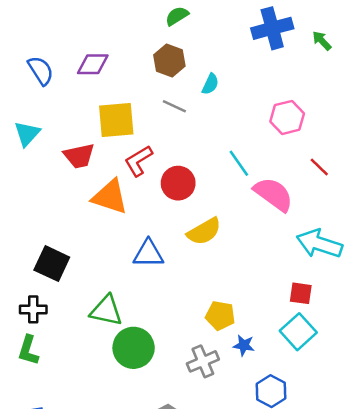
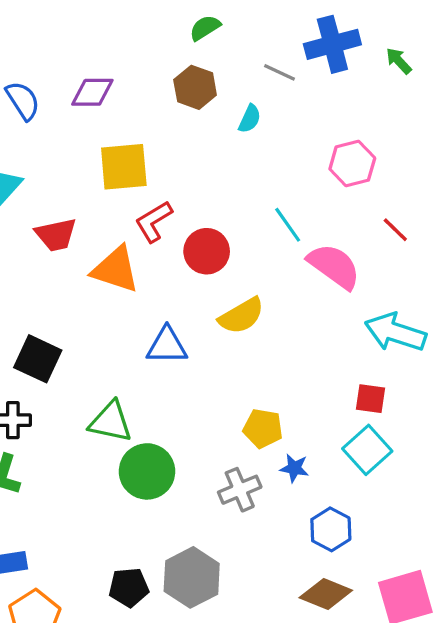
gray line: (174, 106) -> (279, 72), moved
red trapezoid: (79, 156) -> (56, 235), moved

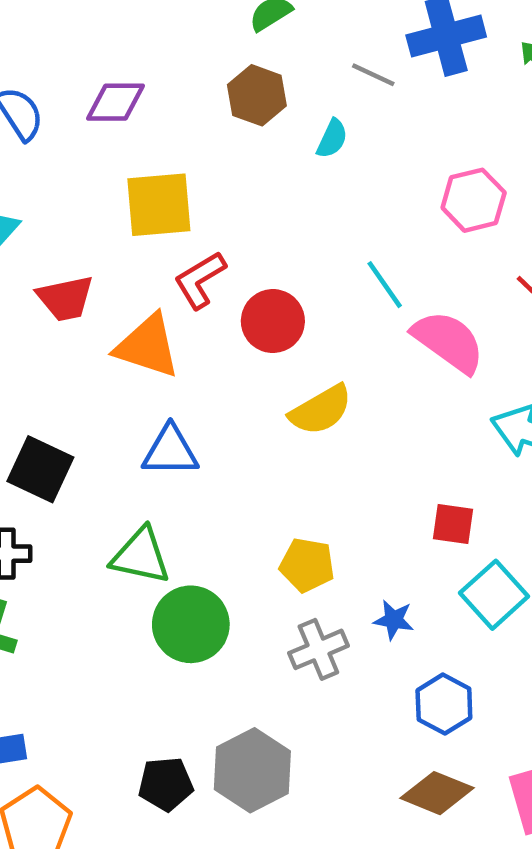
blue triangle: (167, 346) -> (170, 451), moved
red square: (371, 399) -> (453, 524), moved
yellow pentagon: (263, 428) -> (307, 565), moved

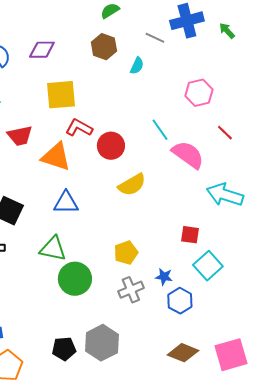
red L-shape: (200, 280) -> (79, 128), turned 60
yellow pentagon: (307, 565) -> (126, 253), turned -30
blue hexagon: (444, 704) -> (180, 301), moved

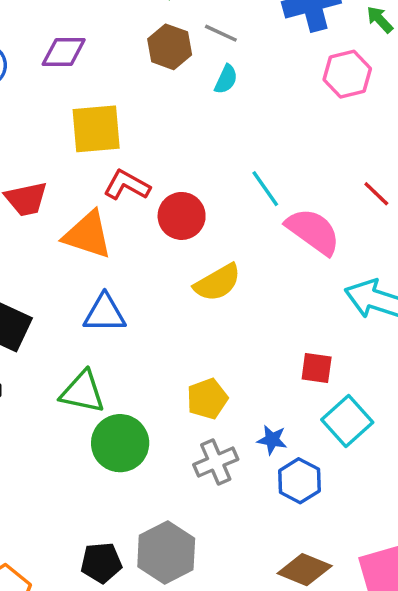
gray line: (155, 38) -> (221, 33), moved
pink hexagon: (199, 93) -> (347, 74), moved

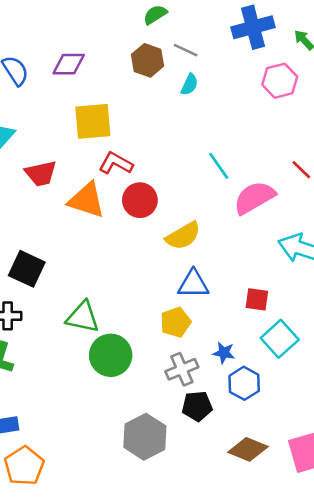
red circle: (182, 216) -> (140, 200), moved
pink semicircle: (313, 231) -> (254, 198), turned -66
blue triangle: (105, 313) -> (193, 284), moved
black pentagon: (101, 563) -> (197, 406), moved

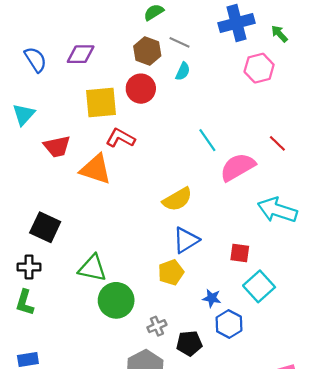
red circle: (140, 200) -> (141, 89), moved
blue triangle: (193, 284) -> (186, 240), turned -32
gray cross: (182, 369) -> (157, 326), moved, size x0.7

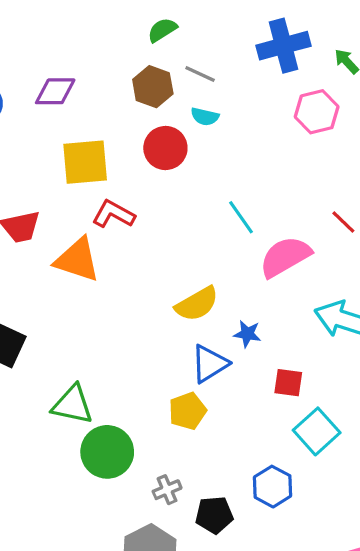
cyan semicircle: (183, 71) -> (205, 117), turned 78
red circle: (141, 89) -> (165, 148), moved
blue star: (212, 298) -> (247, 334), moved

